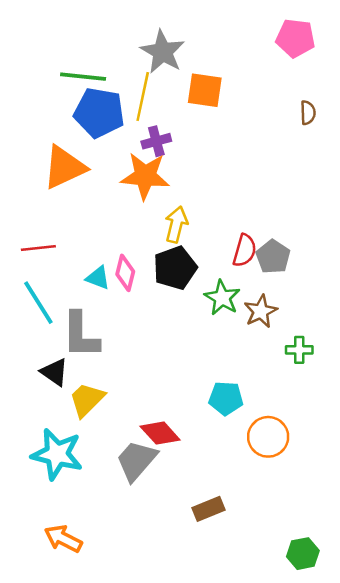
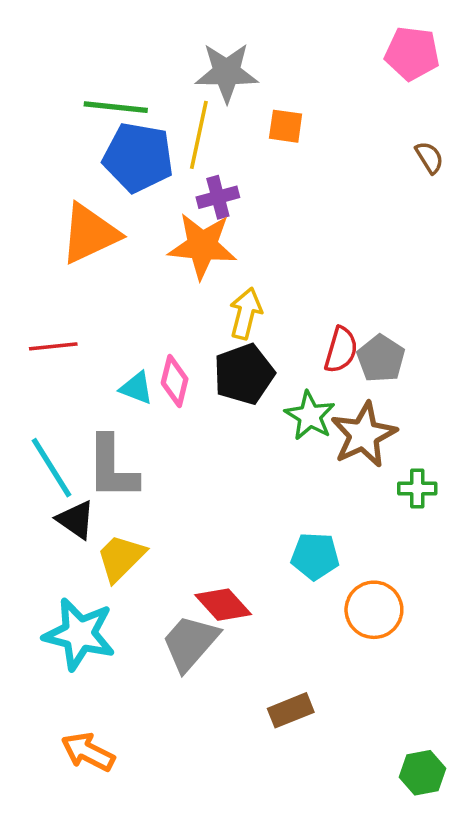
gray star: (163, 52) -> (227, 72), turned -30
orange square: (205, 90) -> (286, 126), size x0.7
brown semicircle: (308, 113) -> (429, 157), turned -30
cyan line: (38, 303) -> (52, 468), moved
brown star: (261, 311) -> (364, 435), size x1.4

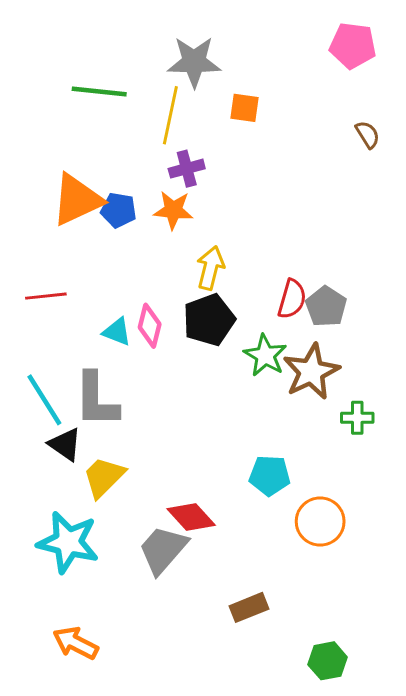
blue pentagon: (138, 157) -> (118, 210), moved, size x0.6
orange star: (202, 246) -> (173, 210), size x0.7
green hexagon: (422, 773) -> (328, 661), moved

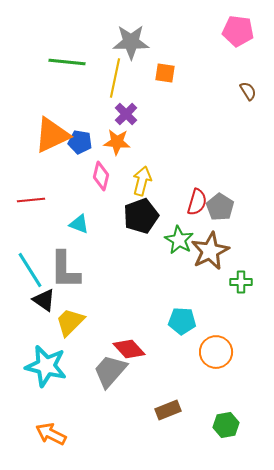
purple cross: (187, 169) -> (126, 114), turned -30
pink diamond: (150, 326) -> (101, 176), moved
green hexagon: (328, 661) -> (226, 425), moved

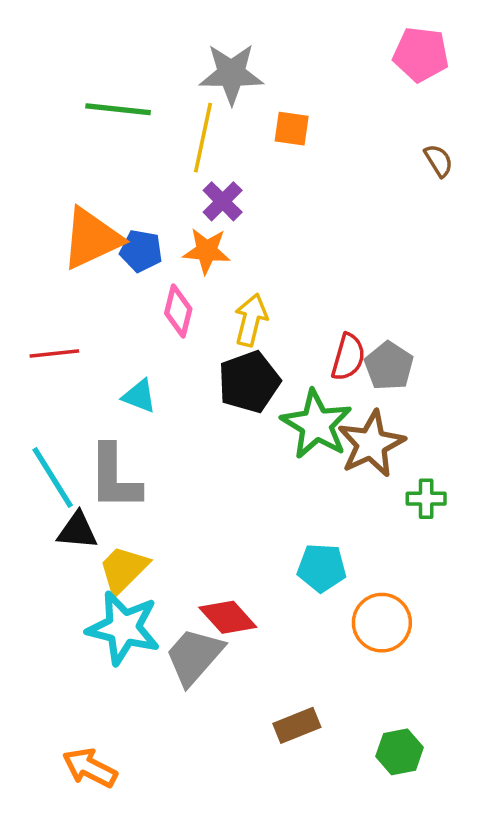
green star: (179, 240) -> (316, 424), size x1.4
black triangle: (44, 300) -> (77, 531), turned -30
cyan star: (46, 366) -> (123, 628), moved

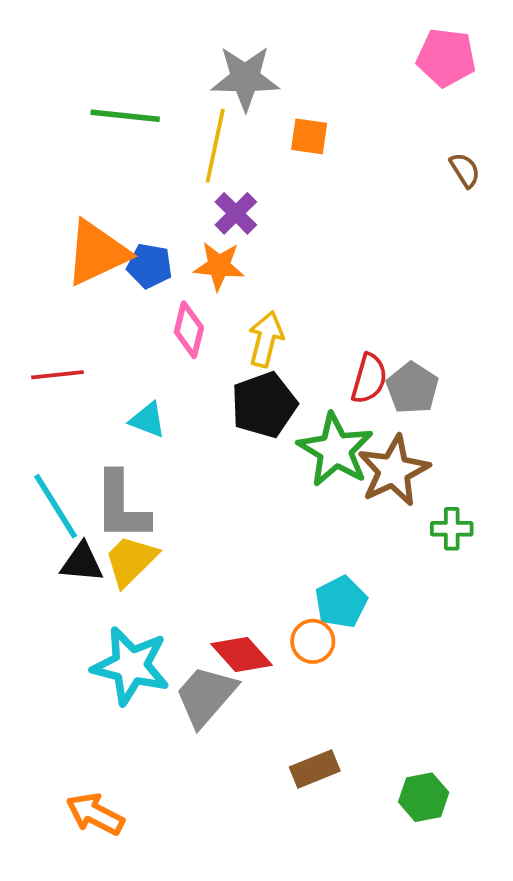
cyan pentagon: (322, 568) -> (341, 602), turned -30
yellow trapezoid: (123, 570) -> (131, 561), moved
orange circle: (382, 623) -> (313, 641), moved, size x0.7

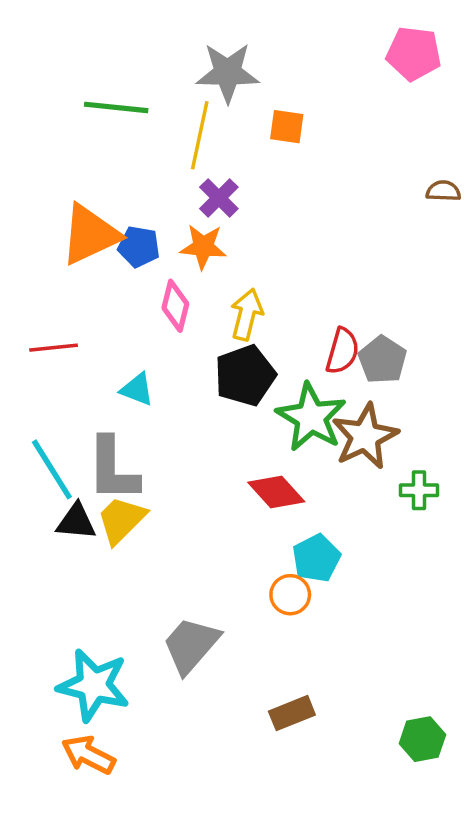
brown semicircle: (465, 170) -> (443, 191), moved, turned -56
red diamond: (241, 655) -> (276, 492), moved
cyan star: (131, 666) -> (94, 685), moved
green hexagon: (424, 797) -> (422, 739), moved

